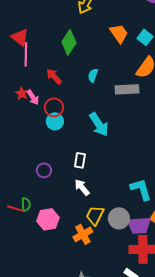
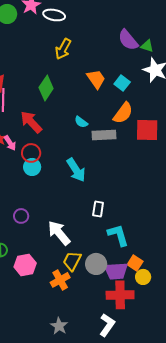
cyan semicircle: (93, 75) -> (81, 122), moved, turned -72
red arrow: (54, 76) -> (31, 122), size x1.4
white rectangle: (80, 160) -> (98, 209), moved
white arrow: (82, 187) -> (59, 233), size x1.5

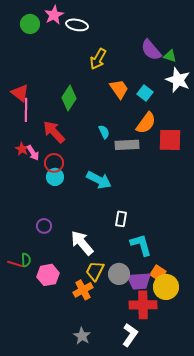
yellow arrow: (63, 49) -> (98, 59), moved
cyan semicircle: (81, 122) -> (104, 132), turned -152
cyan arrow: (76, 170) -> (99, 180), turned -30
yellow circle: (143, 277) -> (166, 287), size x1.6

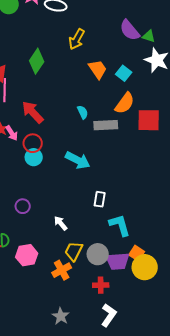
green diamond: (69, 98) -> (37, 61), moved
white arrow: (82, 243) -> (61, 223), size x0.6
red cross: (143, 305) -> (101, 285), moved, size x0.6

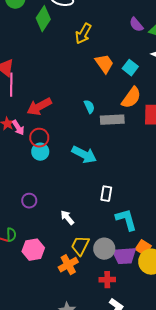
purple semicircle: (130, 30) -> (136, 25), size x0.7
green diamond: (37, 61) -> (43, 19), moved
red arrow: (33, 112) -> (39, 107), turned -75

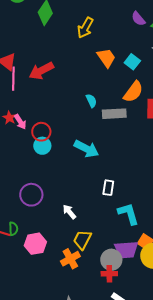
red arrow: (39, 107) -> (41, 71), moved
purple circle: (29, 201) -> (31, 195), size x1.5
gray circle: (104, 249) -> (111, 260), moved

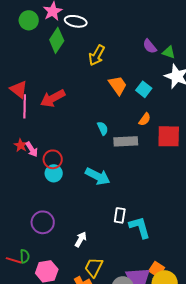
orange semicircle: (133, 92) -> (145, 119), size x0.6
white arrow: (69, 212) -> (81, 239), turned 70
cyan L-shape: (128, 214) -> (140, 227), moved

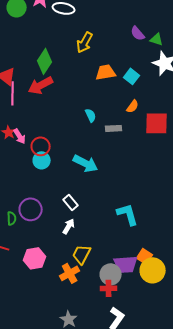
green diamond: (57, 40) -> (45, 61), moved
orange trapezoid: (118, 85) -> (106, 72), turned -65
gray rectangle: (126, 141) -> (114, 128), size x0.7
white rectangle: (120, 215) -> (71, 202), moved, turned -49
green semicircle: (25, 256) -> (12, 218), moved

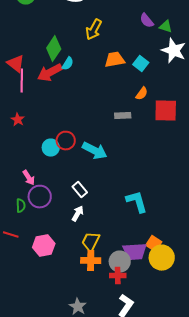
cyan semicircle: (91, 115) -> (68, 64), moved, turned 56
pink arrow: (20, 136) -> (29, 178), moved
red circle: (41, 146) -> (66, 141), moved
orange cross: (70, 273) -> (91, 261), moved, turned 30

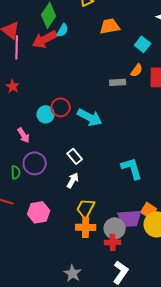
cyan square: (141, 64) -> (143, 44), moved
orange semicircle: (142, 94) -> (137, 70), moved
pink arrow: (29, 178) -> (24, 135), moved

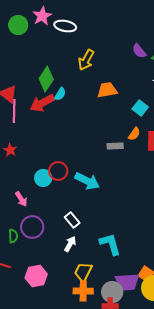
cyan L-shape: (132, 168) -> (110, 244), moved

